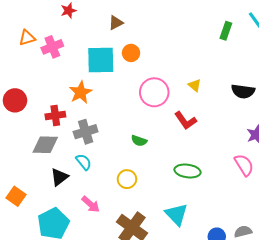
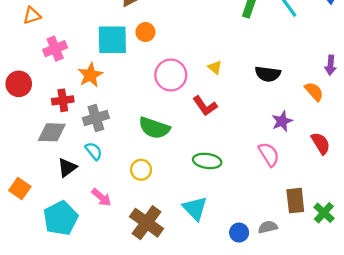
pink cross: (52, 47) -> (55, 49), moved
green semicircle: (139, 141) -> (154, 128), size x1.8

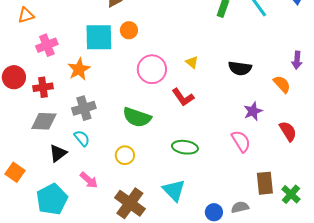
red cross: (63, 100) -> (43, 87), moved

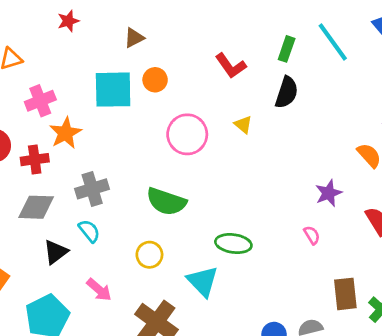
black semicircle: (240, 68) -> (287, 92), moved, turned -80
orange star: (79, 69) -> (65, 133), moved
red L-shape: (183, 97) -> (231, 66), moved
pink semicircle: (241, 141) -> (312, 235), size x0.6
cyan triangle: (174, 190) -> (203, 281), moved

